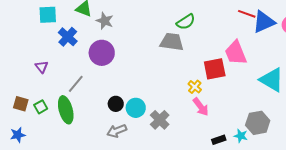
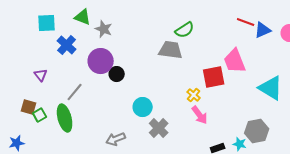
blue triangle: (264, 22) -> (263, 30), size x0.7
brown square: (21, 104) -> (29, 107), moved
black circle: (116, 104) -> (117, 74), moved
cyan circle: (136, 108) -> (143, 107), moved

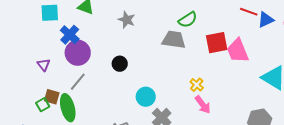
gray star: (104, 29) -> (127, 20), moved
purple circle: (101, 61) -> (78, 53), moved
red square: (214, 77) -> (217, 43), moved
brown square: (29, 107) -> (52, 97), moved

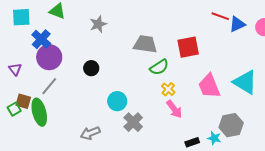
gray star: (127, 20) -> (98, 24), turned 30
green semicircle: (188, 20) -> (159, 67), moved
pink trapezoid: (238, 51) -> (209, 86), moved

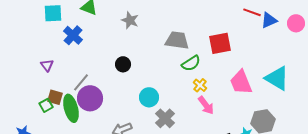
gray star: (98, 24) -> (130, 20), turned -30
purple circle: (49, 57) -> (90, 98), moved

